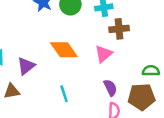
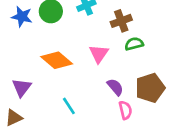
brown cross: (119, 29) -> (121, 21), moved
green semicircle: (151, 71) -> (134, 44), moved

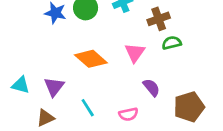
brown pentagon: (150, 88) -> (189, 107), moved
cyan line: (69, 106) -> (88, 108), moved
pink semicircle: (125, 110) -> (128, 114), moved, turned 90

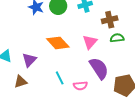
purple semicircle: (151, 87) -> (99, 68), size x1.6
cyan line: (88, 108) -> (60, 78), moved

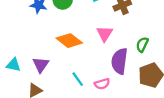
green semicircle: (117, 38) -> (142, 45), moved, turned -48
purple semicircle: (99, 68) -> (119, 61), turned -130

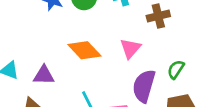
purple triangle: (41, 65) -> (44, 75), turned 48

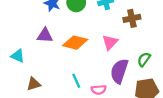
orange diamond: (84, 50) -> (75, 43), turned -35
purple triangle: (44, 75) -> (45, 36), moved

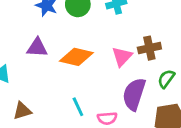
brown cross: (132, 18) -> (149, 48), moved

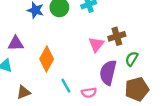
purple triangle: (37, 48) -> (16, 43), moved
orange diamond: (76, 57) -> (47, 59), moved, turned -70

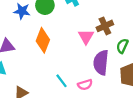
orange diamond: (47, 59) -> (43, 40), moved

